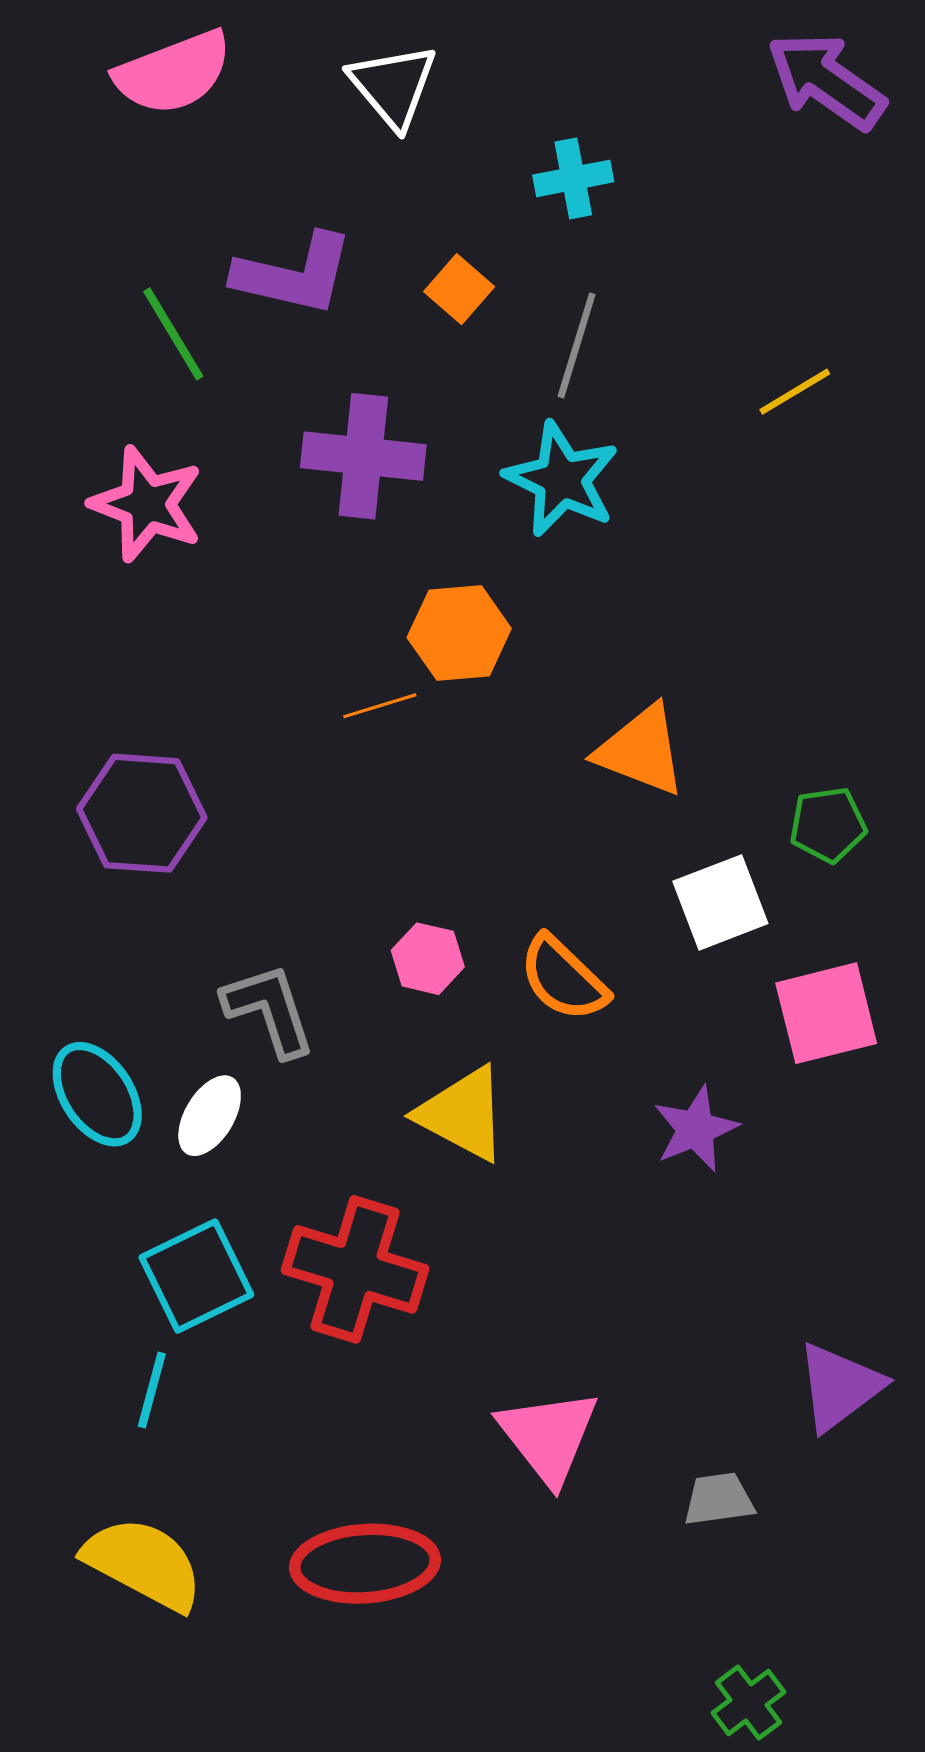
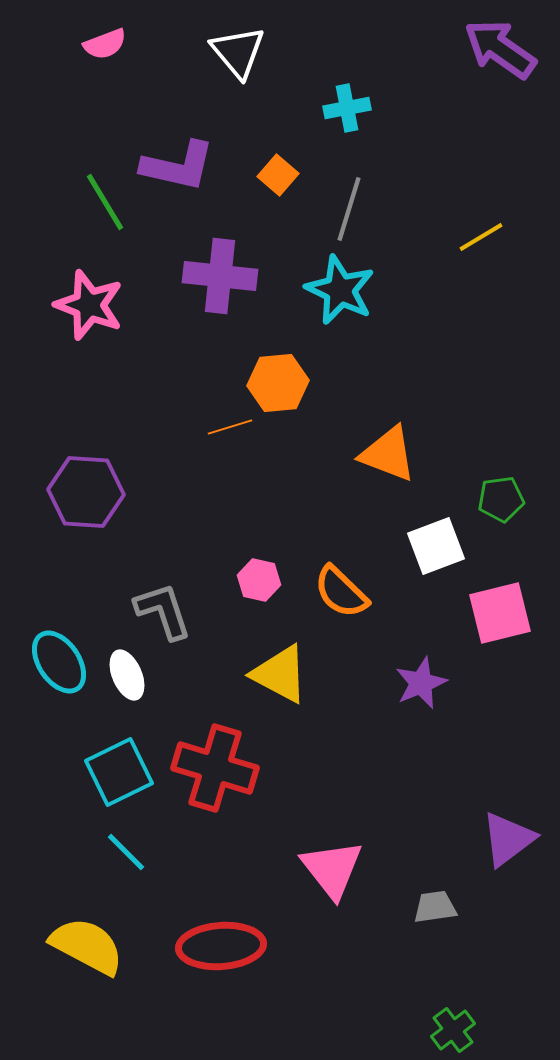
pink semicircle: (173, 73) -> (105, 44), size x0.6
white ellipse: (210, 1116) -> (127, 675), turned -54
cyan line: (152, 1390) -> (126, 852), moved, turned -60

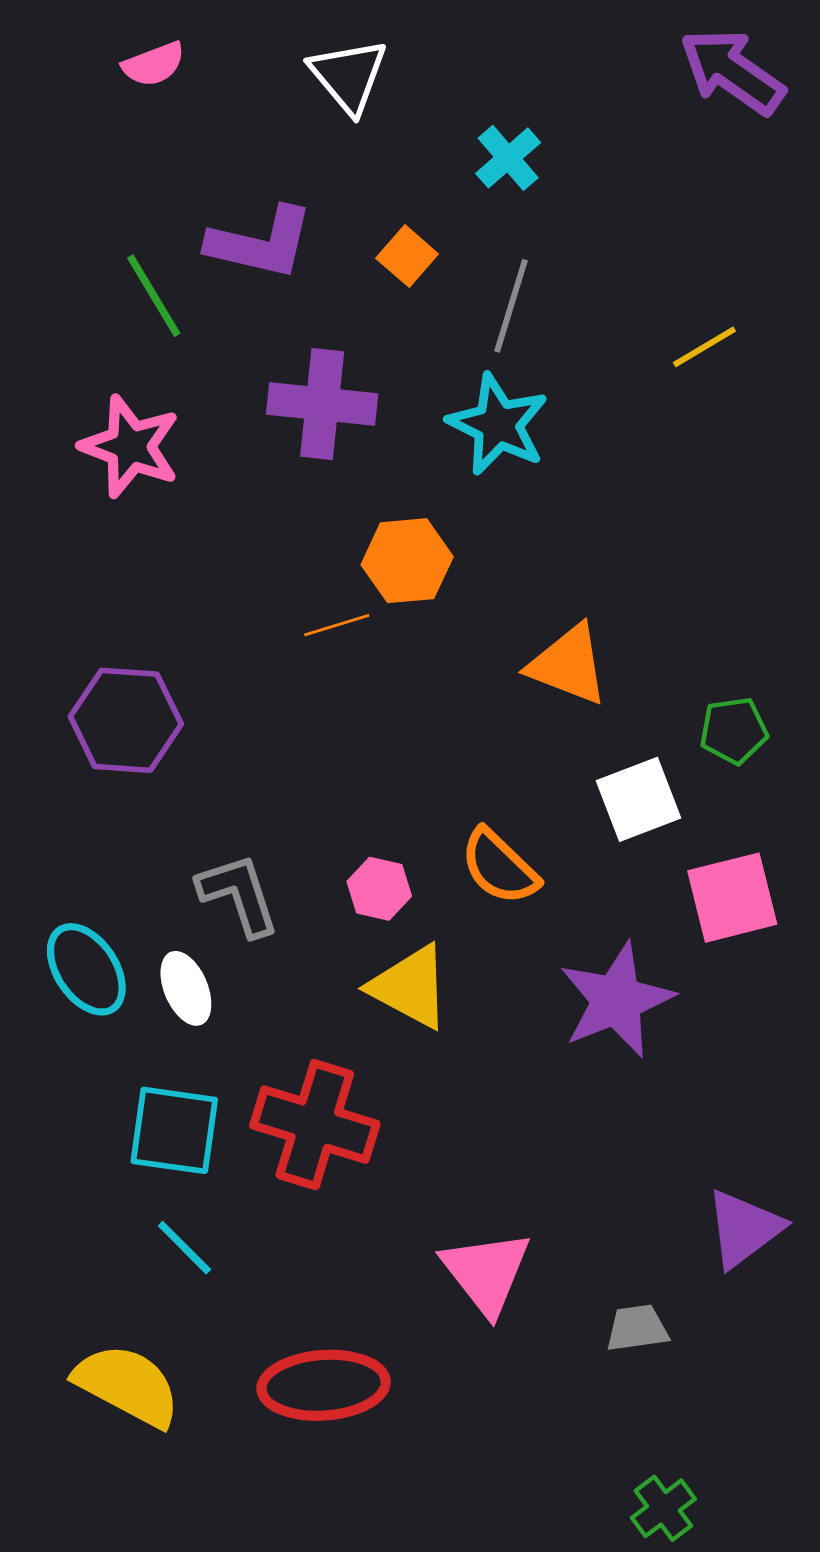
cyan cross: (347, 108) -> (508, 158), turned -30
pink hexagon: (259, 580) -> (379, 889), moved
purple star: (421, 683) -> (617, 1000), size x1.5
cyan square: (119, 772) -> (174, 1130), turned 34

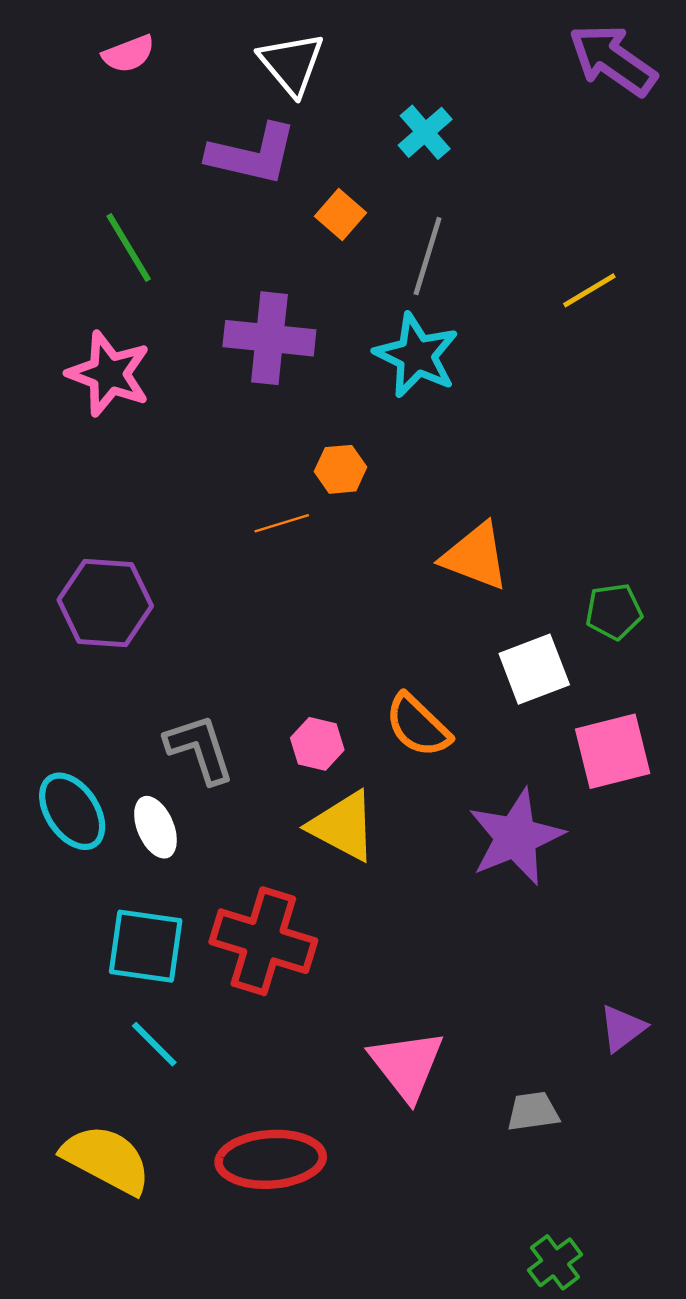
purple L-shape: (261, 243) -> (252, 154), moved
orange hexagon: (407, 561) -> (341, 469), size x0.7
purple triangle: (744, 1229) -> (622, 1028), size x0.7

